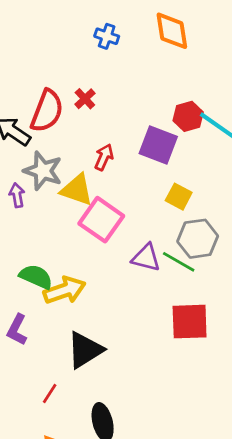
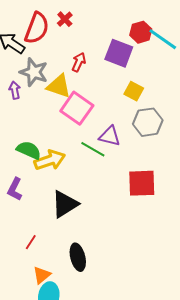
green line: (179, 262) -> (93, 149), moved
red line: (50, 394) -> (31, 242), moved

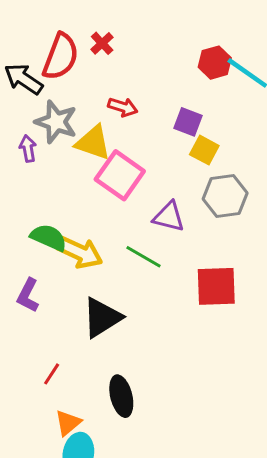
purple square: (119, 53) -> (188, 122), moved, size x0.7
red arrow: (79, 62) -> (123, 107), turned 84
green line: (93, 149) -> (144, 257), moved
yellow arrow: (50, 160) -> (80, 252), turned 44

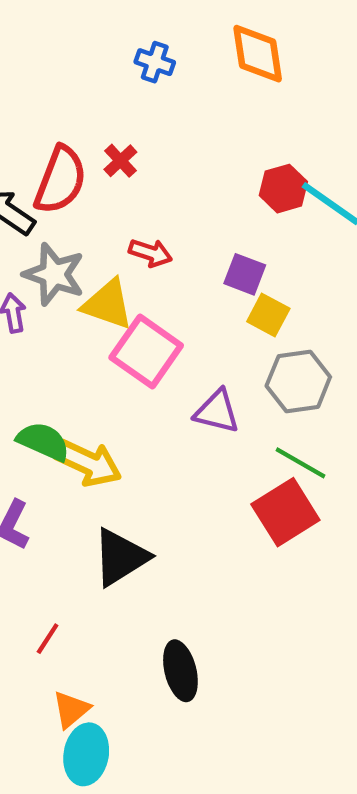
green line: (144, 257) -> (300, 463), moved
red square: (216, 286) -> (285, 512), turned -30
black ellipse: (121, 396) -> (180, 671), moved

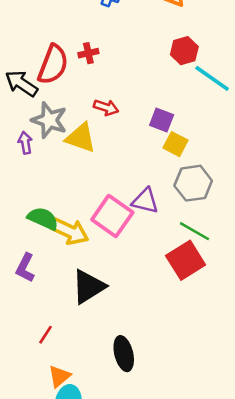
red cross: (120, 161) -> (88, 53), turned 30
red hexagon: (283, 189) -> (184, 51), moved
pink square: (146, 351) -> (112, 216), moved

